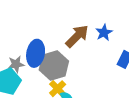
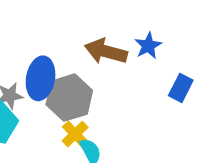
brown arrow: (77, 36) -> (106, 51), turned -120

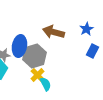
blue star: (148, 46) -> (86, 29), moved

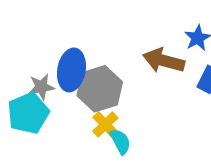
brown arrow: (53, 32) -> (164, 61), moved

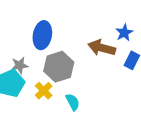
blue ellipse: (71, 70) -> (42, 35), moved
yellow cross: (105, 125) -> (44, 91), moved

